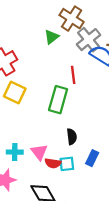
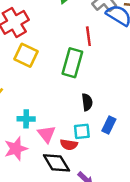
pink triangle: (39, 152) -> (47, 134), moved
red semicircle: (53, 163) -> (69, 145), moved

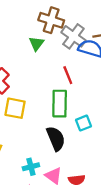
black semicircle: (87, 102) -> (56, 139), moved, size x1.5
cyan square: (82, 131) -> (84, 123), moved

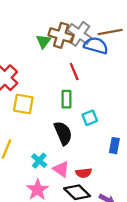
brown cross: (51, 20) -> (61, 35), moved
green rectangle: (60, 104) -> (66, 99), size x0.7
cyan cross: (31, 167) -> (39, 161), turned -35

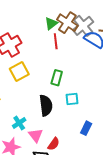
red line: (74, 72) -> (56, 41), moved
yellow square: (23, 104) -> (19, 71), turned 36
red semicircle: (84, 173) -> (54, 144), turned -64

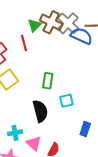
red line: (56, 41) -> (24, 43), moved
cyan cross: (19, 123) -> (15, 133), turned 32

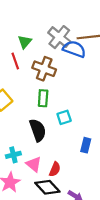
brown cross: (51, 22) -> (44, 69), moved

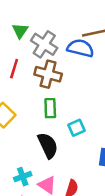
gray cross: (59, 37) -> (44, 44), moved
green triangle: (25, 42) -> (20, 31), moved
red line: (15, 61) -> (14, 69), turned 42

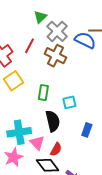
green rectangle: (50, 108) -> (43, 93), moved
black semicircle: (48, 145) -> (53, 121), moved
cyan cross: (23, 177) -> (19, 132), size x1.6

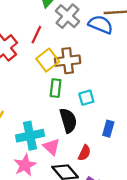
brown cross: (55, 56) -> (68, 61), moved, turned -30
yellow square: (13, 81) -> (48, 60), moved
red semicircle: (56, 149) -> (84, 153), moved

